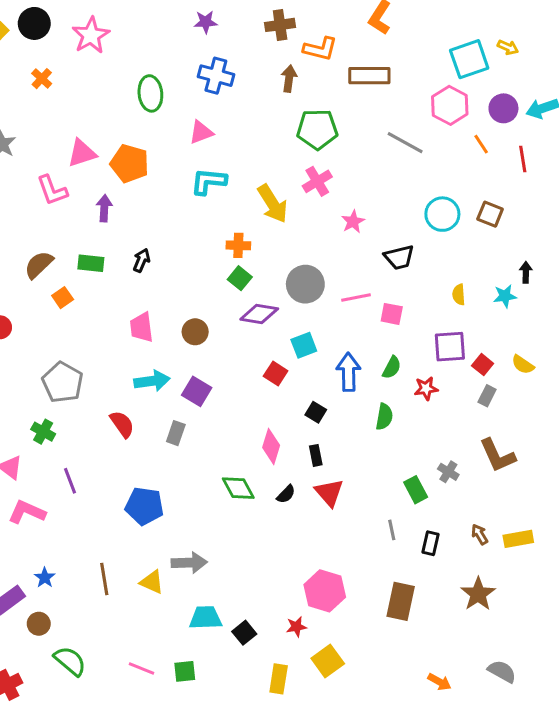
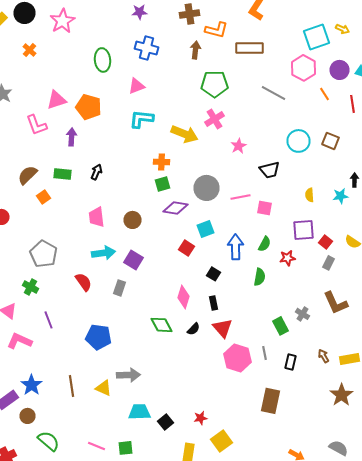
yellow arrow: (273, 204) -> (184, 134), turned -36
green square: (240, 278) -> (162, 184), turned 35
blue star: (45, 578) -> (32, 385), size x1.5
pink hexagon: (325, 591) -> (238, 358), moved
brown star: (478, 594) -> (342, 395), moved

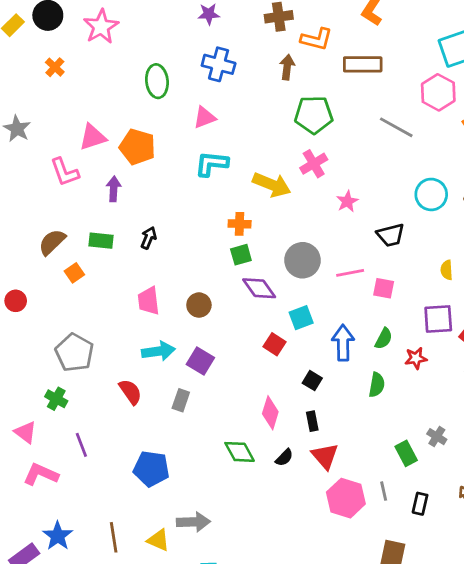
purple diamond: (176, 208) -> (259, 288), turned 45

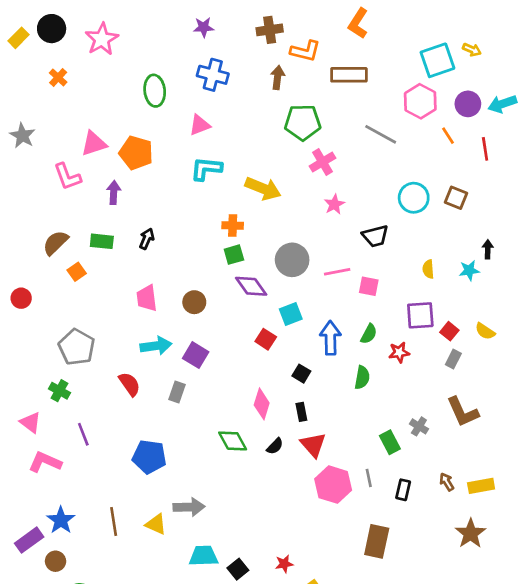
pink cross: (314, 164) -> (322, 162), moved

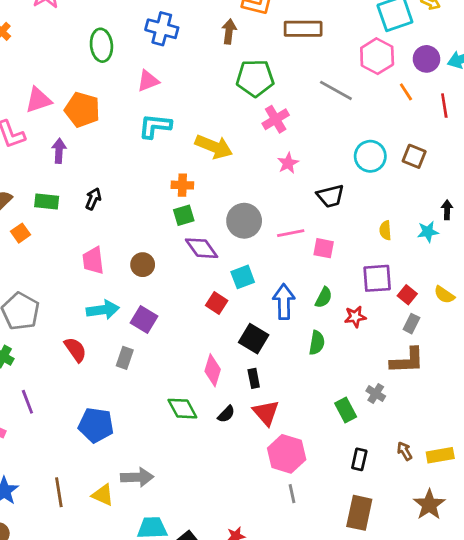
black square: (301, 374) -> (254, 339), size x1.5
brown L-shape: (463, 412) -> (407, 361), moved, turned -68
gray line: (369, 478) -> (292, 494), moved
brown rectangle: (377, 541) -> (359, 513), moved

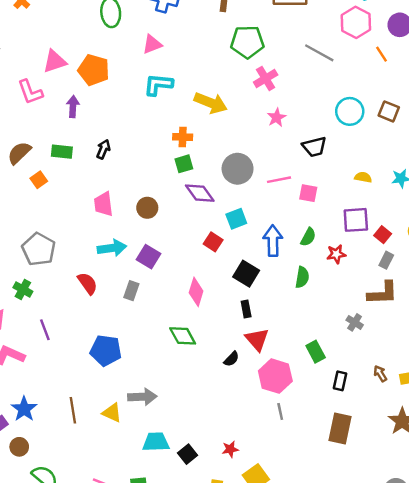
yellow semicircle: (385, 230) -> (363, 177), turned 105
pink diamond: (213, 370) -> (196, 292), moved
green rectangle: (346, 410) -> (316, 352), moved
black semicircle: (226, 414) -> (231, 359), moved

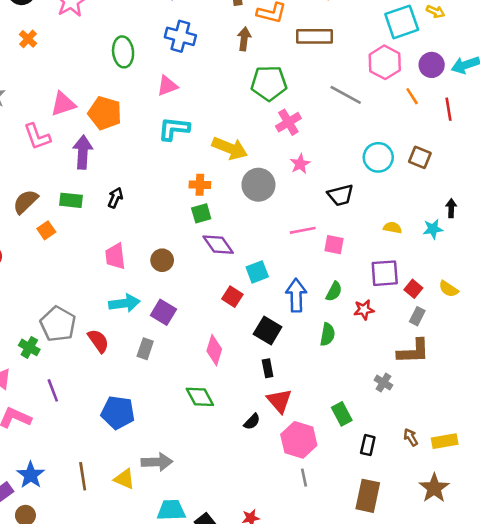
purple arrow: (73, 107) -> (83, 152), size x1.4
gray circle: (238, 169) -> (258, 185), moved
gray pentagon: (39, 249) -> (58, 324), moved

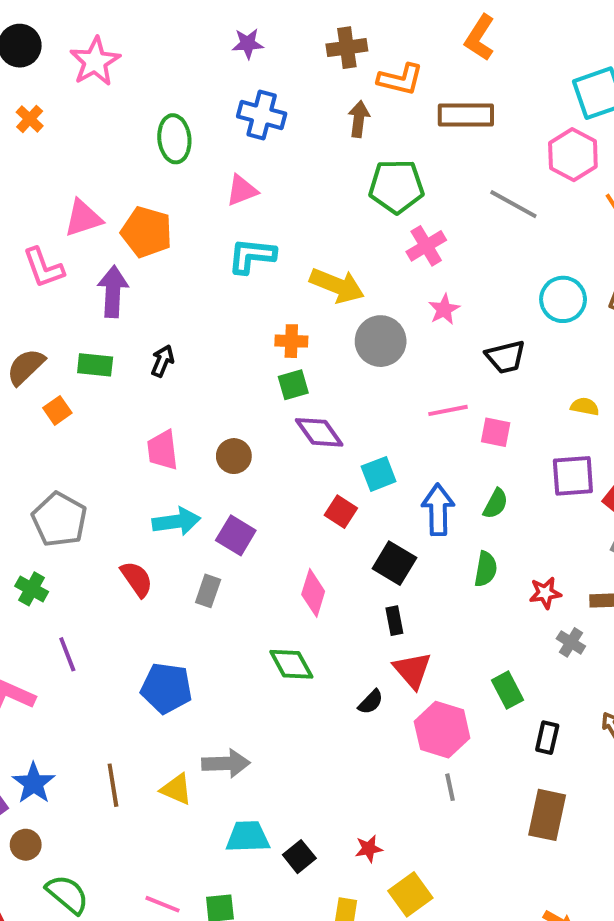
red star: (364, 310) -> (545, 593), moved
gray pentagon: (58, 324) -> (59, 520), moved

